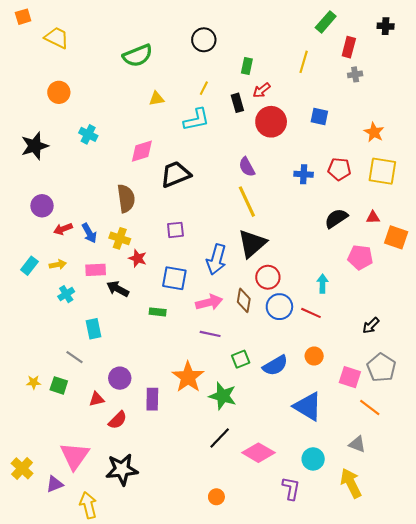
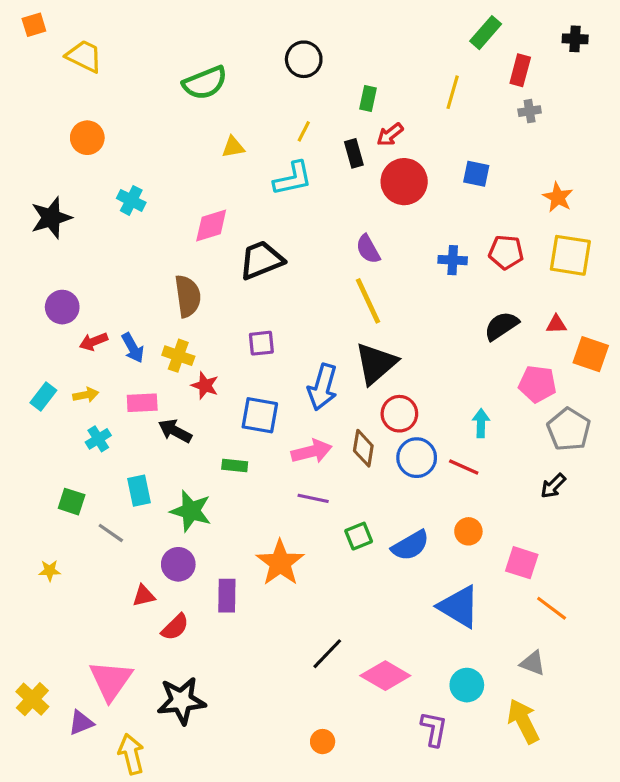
gray pentagon: (381, 368) -> (569, 429), moved
green square: (59, 385) -> (72, 502), moved
green star: (223, 396) -> (191, 511), moved

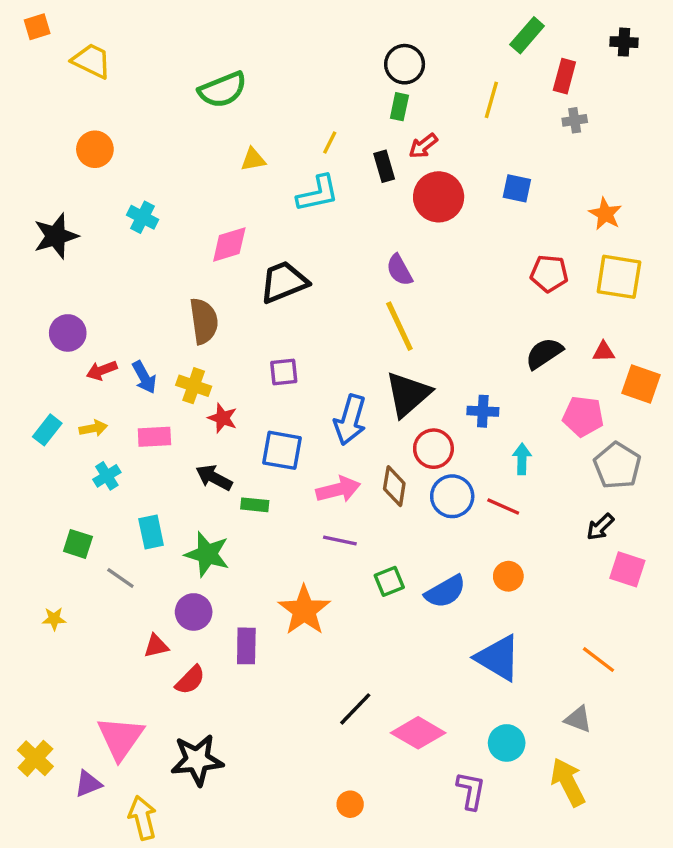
black circle: (304, 59) -> (405, 64), moved
blue cross: (453, 260) -> (483, 411), moved
black arrow: (175, 431) -> (214, 478), moved
pink square: (522, 563) -> (627, 569), moved

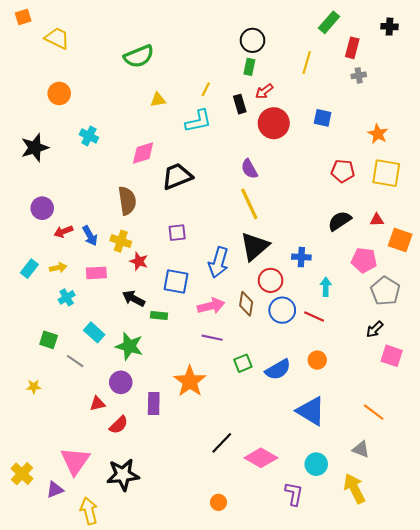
cyan rectangle: (151, 532) -> (94, 332), turned -36

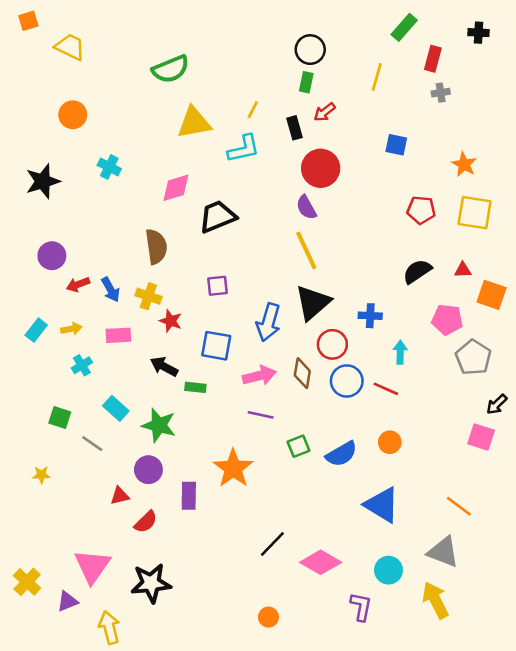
yellow triangle: (158, 100) -> (194, 123), size x1.8
red circle: (274, 123) -> (321, 168), moved
black arrow: (375, 329) -> (497, 404), moved
gray triangle: (361, 449) -> (443, 552), size x1.5

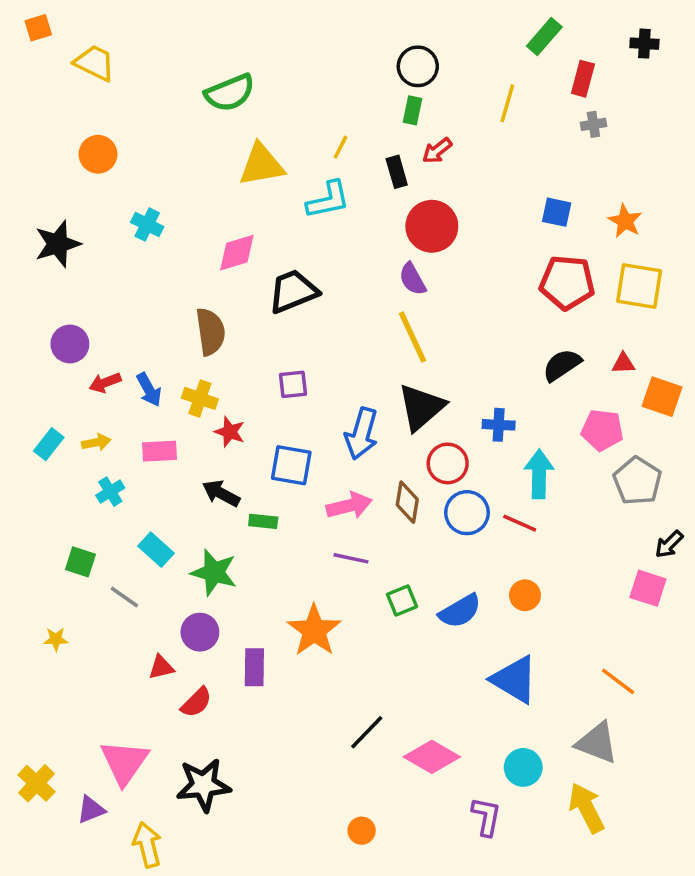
blue square: (396, 145) -> (557, 212), moved
red pentagon: (421, 210) -> (567, 282), size x1.4
cyan arrow: (400, 352) -> (539, 474), size x1.5

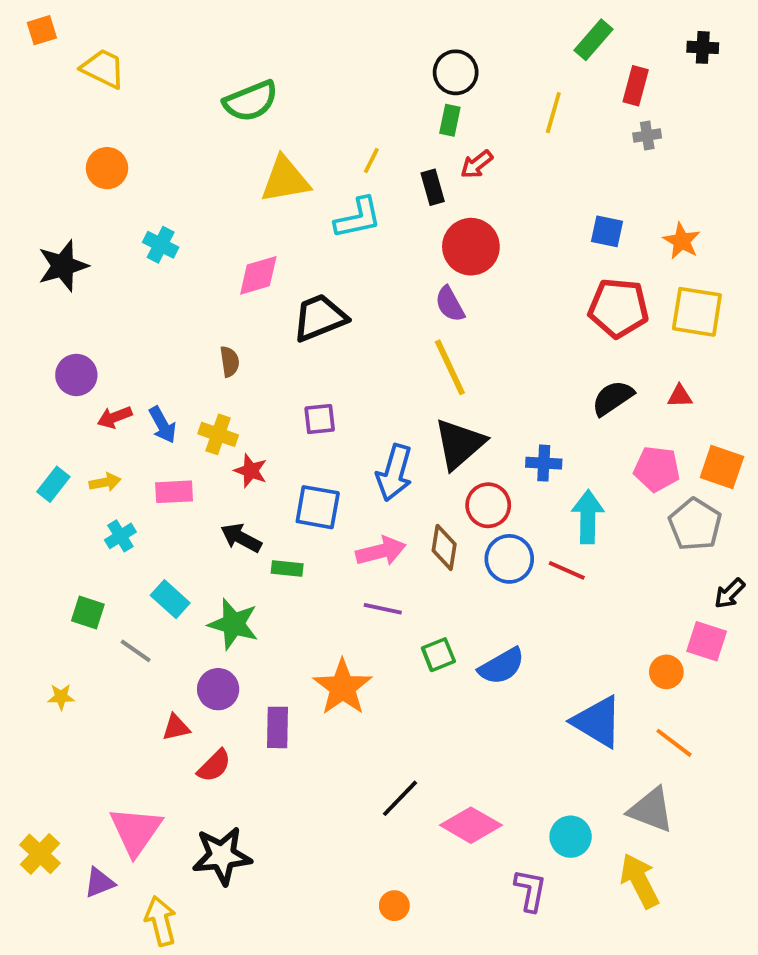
brown semicircle: (210, 332) -> (230, 362), size x0.6
orange square: (662, 397) -> (722, 467), moved
orange circle: (525, 595) -> (666, 672), moved
blue triangle: (514, 680) -> (597, 722), moved

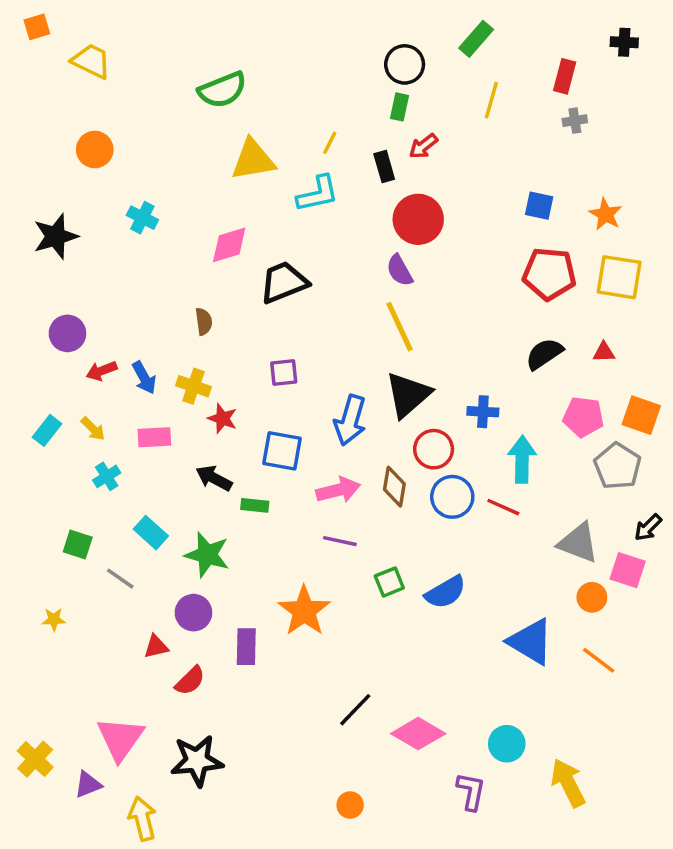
green rectangle: (594, 40) -> (476, 39), moved
yellow arrow: (105, 482) -> (93, 429), turned 56
gray triangle: (651, 810) -> (578, 543), moved

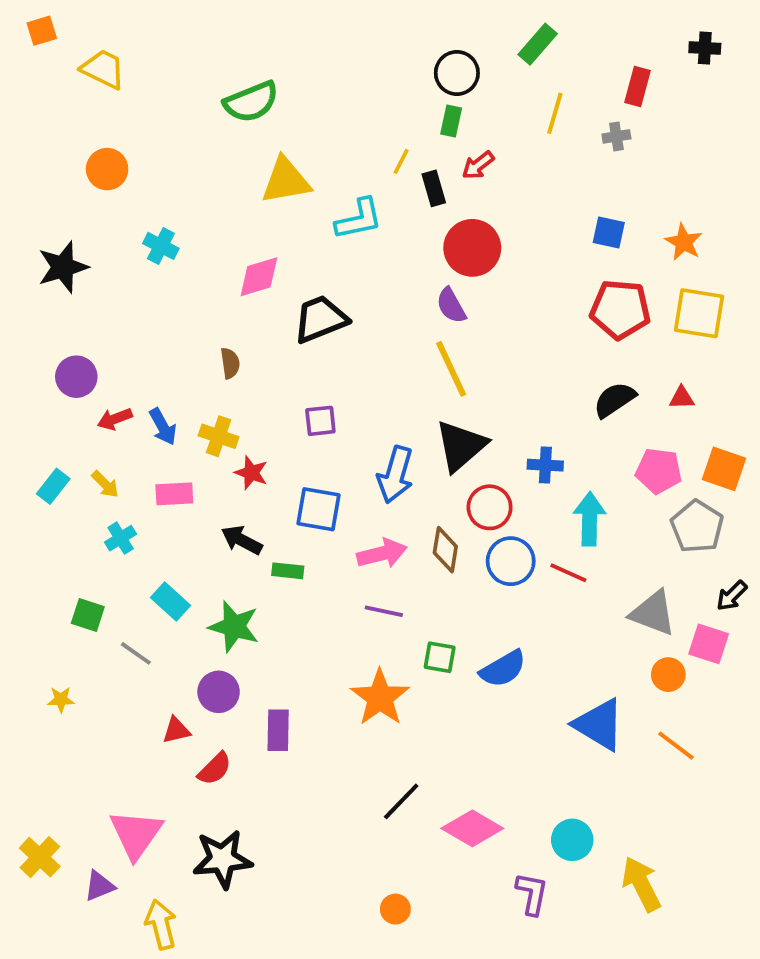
gray cross: (575, 121) -> (616, 136), moved
yellow line: (330, 143) -> (401, 161), moved
green square: (389, 582) -> (440, 657), turned 32
orange star: (304, 611) -> (380, 698), moved

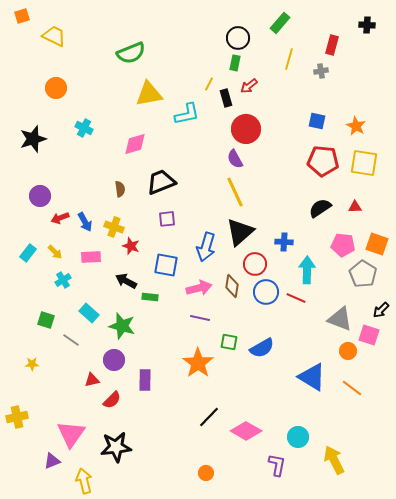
black trapezoid: (320, 319) -> (161, 182), moved
yellow cross: (40, 857) -> (17, 417), moved, turned 35

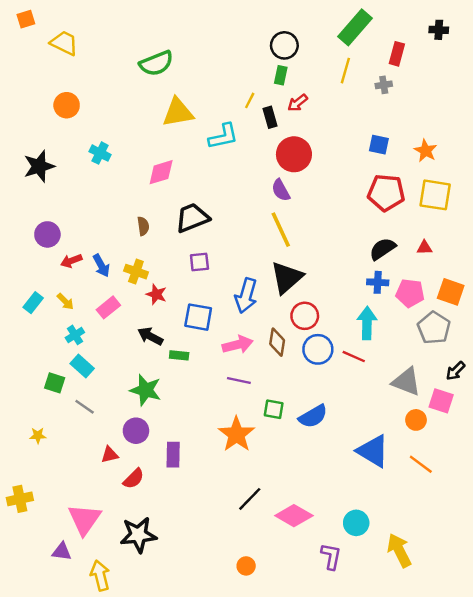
green rectangle: (280, 23) -> (355, 27), moved, size x1.4
blue cross: (284, 242) -> (378, 282), moved
pink rectangle: (91, 257) -> (108, 307), turned -36
cyan rectangle: (89, 313) -> (82, 366), moved
purple triangle: (52, 461) -> (62, 552), turned 30

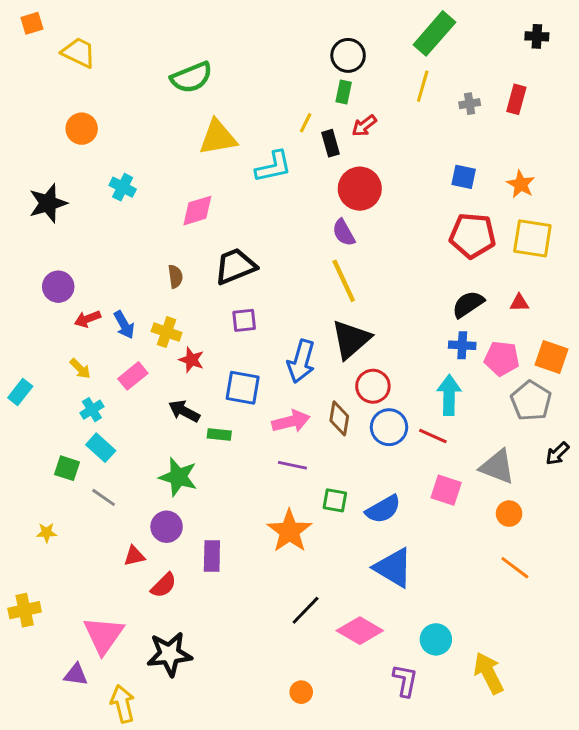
red rectangle: (397, 54) -> (516, 99), moved
cyan rectangle: (33, 303) -> (20, 392), moved
pink square: (441, 401) -> (446, 490), moved
blue triangle: (373, 451) -> (393, 568), moved

